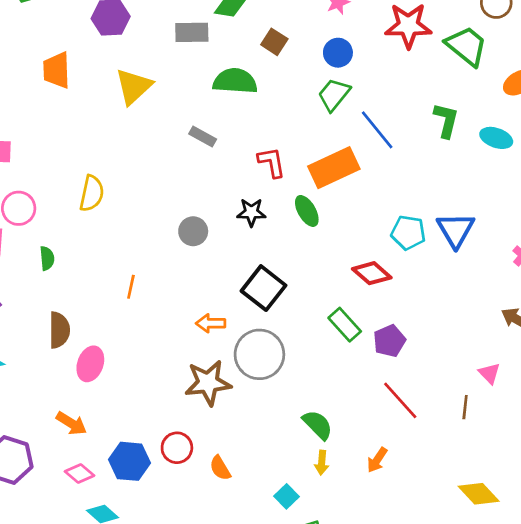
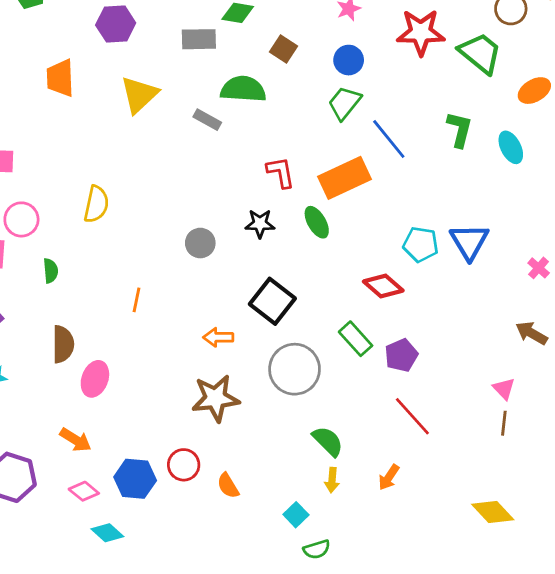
gray rectangle: (203, 137) -> (207, 120), moved
cyan ellipse: (496, 138) -> (511, 147), turned 44
gray circle: (259, 354) -> (295, 369), moved
brown line: (465, 407) -> (504, 423), moved

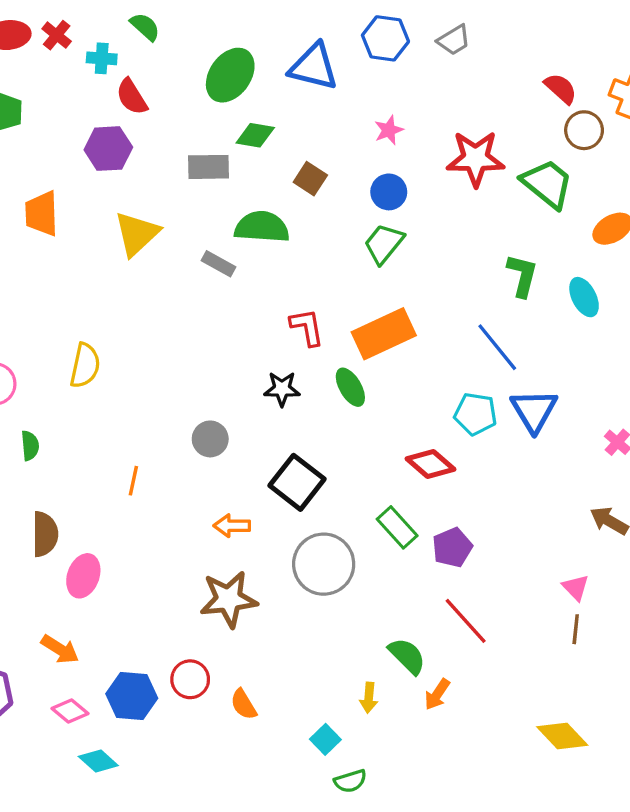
blue line: (389, 139) -> (497, 347), moved
gray circle: (200, 243) -> (210, 439), moved
green semicircle: (328, 441) -> (407, 656), moved

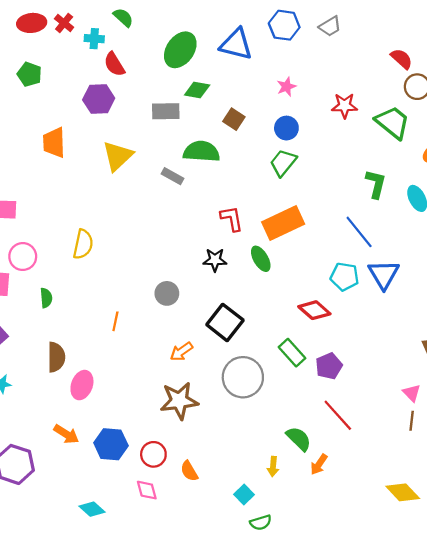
red star: (476, 159) -> (345, 106), size x0.7
orange arrow: (232, 526) -> (181, 352), turned -35
blue hexagon: (132, 696) -> (111, 444), moved
pink diamond: (70, 711) -> (147, 490), moved, turned 35

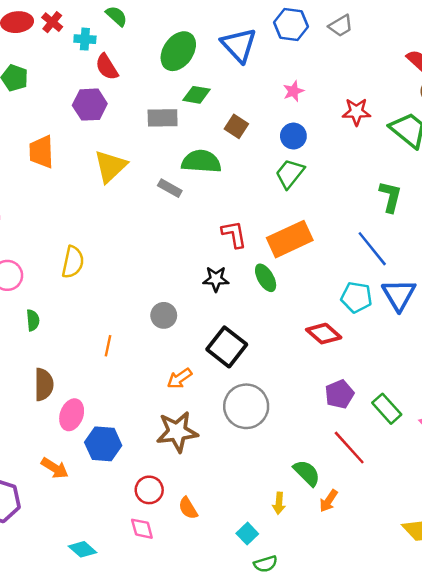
blue triangle: (236, 44) -> (239, 45), turned 33
green rectangle: (292, 353) -> (387, 409), moved
blue hexagon: (111, 444) -> (103, 444), moved

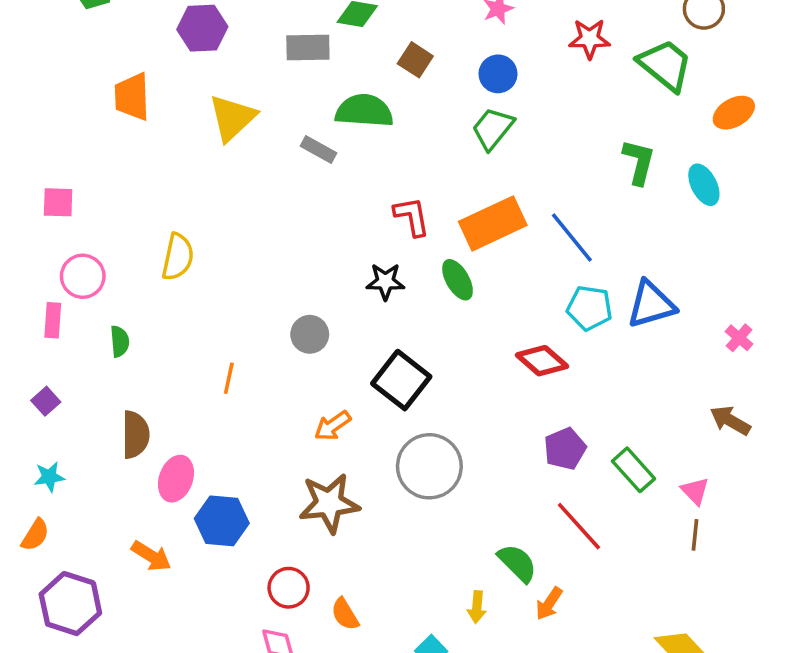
blue line: (372, 249) -> (572, 238), moved
blue triangle: (399, 295) -> (651, 304), turned 45

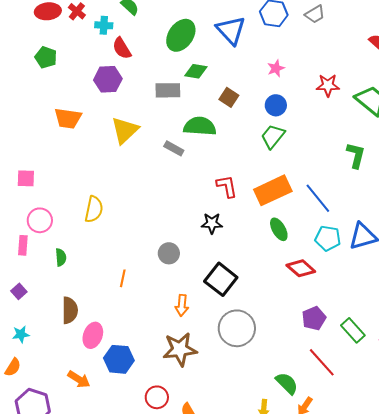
orange trapezoid: (132, 97) -> (68, 118), turned -80
green ellipse: (458, 280) -> (279, 229), moved
orange arrow: (333, 426) -> (182, 305), turned -50

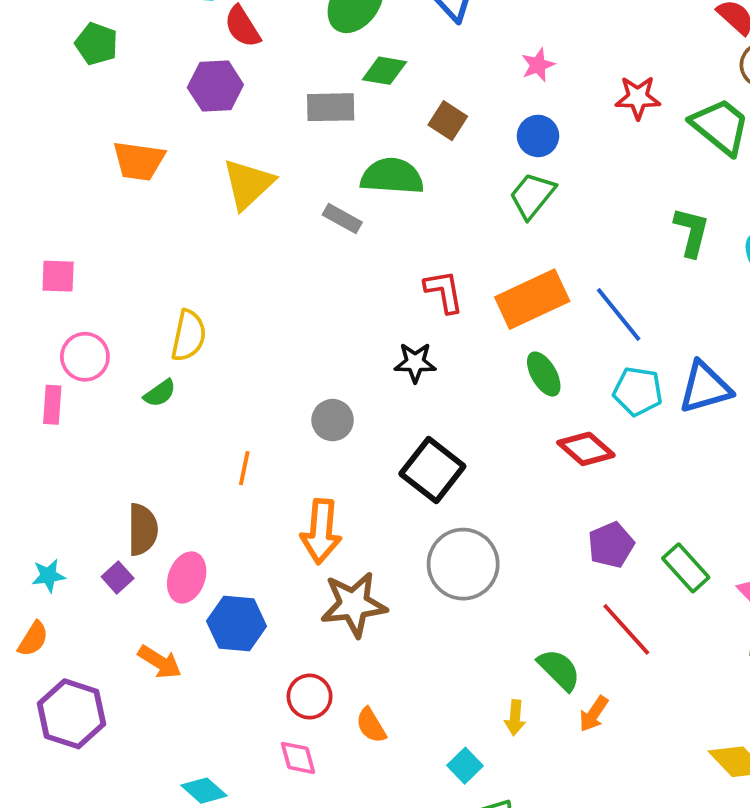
green semicircle: (61, 257) -> (160, 393), moved, turned 60
purple square: (19, 291) -> (118, 578), moved
orange arrow: (182, 305) -> (321, 531), moved, size x1.5

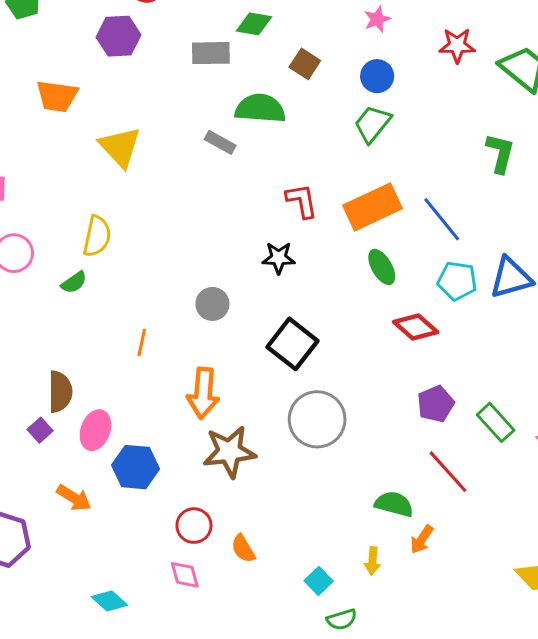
yellow triangle: (248, 184) -> (120, 147), moved, turned -30
green semicircle: (559, 670) -> (394, 504), turned -30
yellow arrow: (515, 718) -> (373, 561), moved

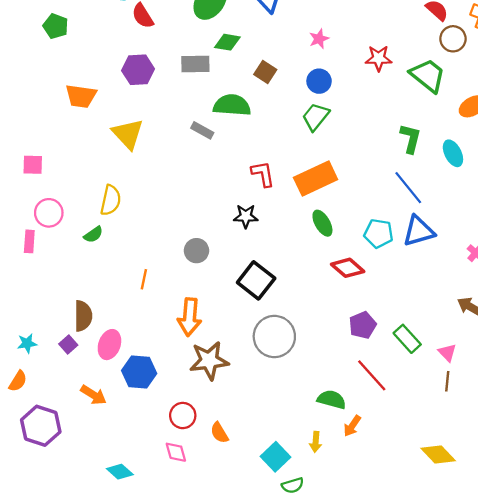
purple hexagon: (119, 36) -> (138, 70), moved
blue line: (442, 219) -> (408, 188), moved
cyan square: (319, 581) -> (275, 457), size x1.4

